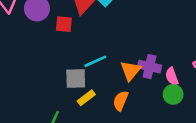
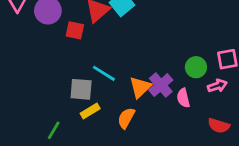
cyan line: (95, 61) -> (104, 73), turned 50
purple cross: (150, 67) -> (161, 85), turned 30
green circle: (173, 94) -> (196, 67), moved

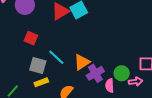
red square: (75, 30) -> (31, 38), moved
green circle: (196, 67) -> (122, 73), moved
orange triangle: (140, 87) -> (82, 62), moved

